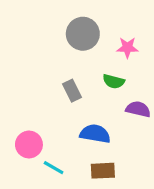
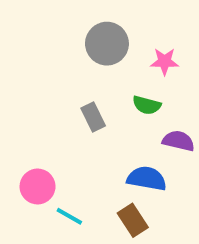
blue semicircle: (95, 134) -> (147, 179), moved
brown rectangle: (103, 171) -> (133, 220), turned 60

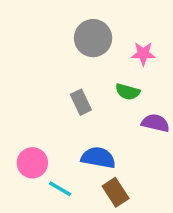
blue semicircle: (147, 179) -> (98, 158), moved

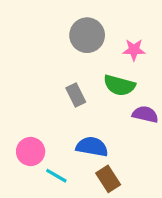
green semicircle: (128, 92) -> (119, 85), size x1.4

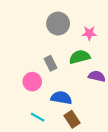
green semicircle: (119, 85) -> (80, 57), turned 150
pink circle: (31, 151) -> (32, 82), moved

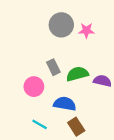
pink star: (89, 33) -> (86, 31), moved
green semicircle: (80, 57) -> (77, 74), moved

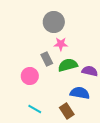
pink star: (86, 31) -> (61, 44), moved
blue semicircle: (65, 104) -> (80, 93), moved

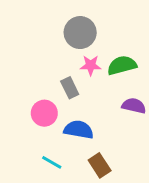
green semicircle: (68, 65) -> (122, 65), moved
blue semicircle: (80, 93) -> (79, 130), moved

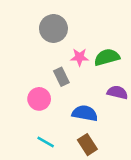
gray circle: (80, 33) -> (53, 28), moved
blue semicircle: (79, 130) -> (85, 113), moved

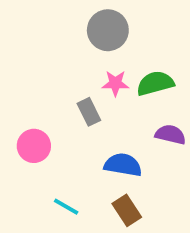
gray circle: (53, 28) -> (108, 30), moved
pink circle: (39, 99) -> (34, 146), moved

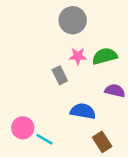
pink circle: (34, 146) -> (23, 128), moved
brown rectangle: (127, 210) -> (102, 142), moved

